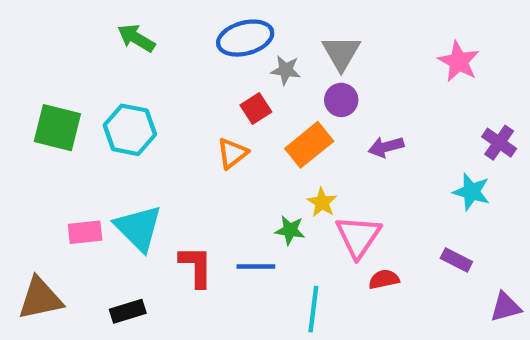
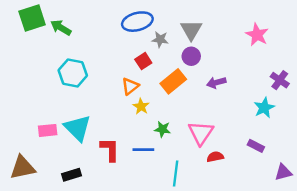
green arrow: (136, 38) -> (61, 28), moved
green square: (57, 128) -> (32, 18), moved, turned -32
cyan star: (471, 192) -> (264, 108), turned 30
yellow star: (322, 202) -> (141, 106), moved

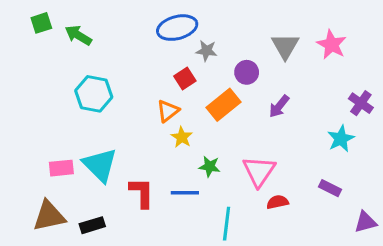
green square: (32, 18) -> (41, 23), size x0.6
gray triangle: (191, 30) -> (285, 46), moved
purple arrow: (216, 83) -> (279, 106), turned -36
brown triangle: (23, 168) -> (49, 216), moved

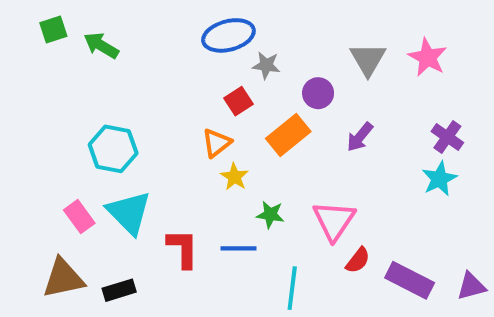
cyan hexagon: (94, 94) -> (113, 149), moved
purple cross: (361, 103) -> (447, 137), moved
pink rectangle: (61, 168) -> (79, 217), turned 60
purple rectangle: (330, 188) -> (410, 280), moved, size x1.6
red semicircle: (278, 202) -> (358, 260), turned 140

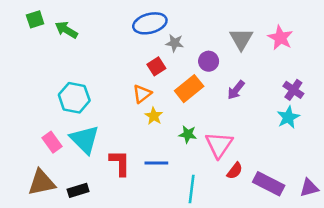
green star: (270, 215) -> (188, 134), moved

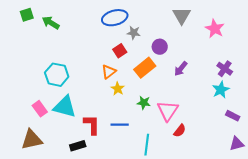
gray triangle: (241, 39) -> (182, 16), moved
cyan triangle: (85, 139) -> (65, 107), turned -30
purple rectangle: (269, 184) -> (233, 116), moved, size x0.6
black rectangle: (78, 190) -> (78, 146), moved

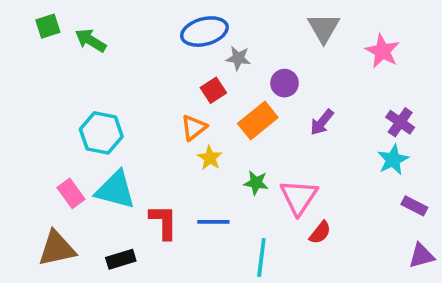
black rectangle: (78, 146) -> (121, 259), moved

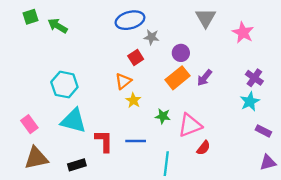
orange rectangle: (258, 120) -> (177, 78), moved
pink rectangle: (71, 193) -> (29, 124), moved
pink triangle: (299, 197) -> (190, 125), turned 35

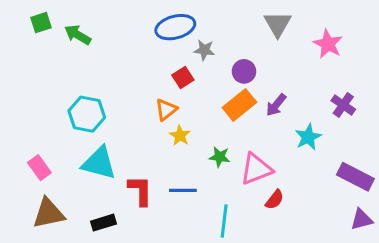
cyan star: (250, 102) -> (308, 137), moved
purple rectangle: (263, 131) -> (355, 177), size x1.6

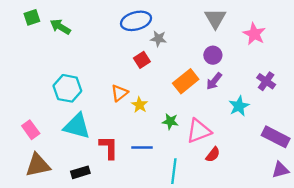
purple circle: (244, 71) -> (213, 55), moved
orange triangle: (166, 110) -> (119, 93), moved

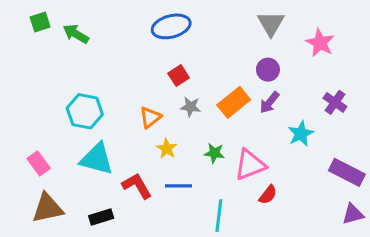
gray star: (158, 39) -> (191, 107), moved
yellow star: (140, 105) -> (167, 149), moved
red L-shape: (109, 147) -> (137, 186), turned -30

